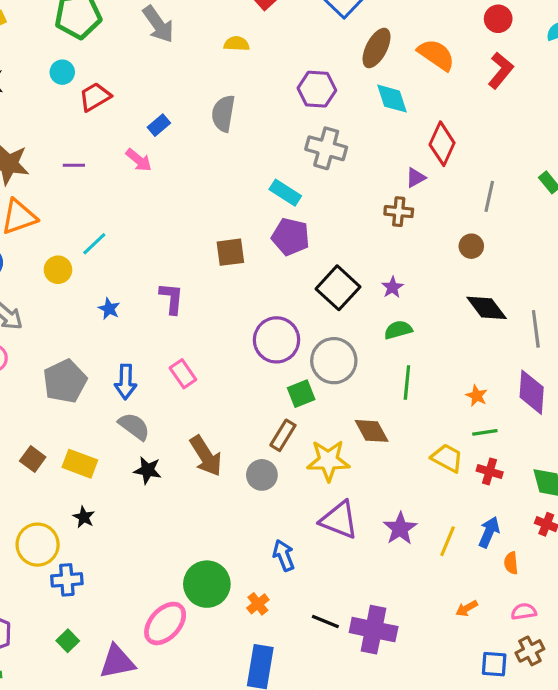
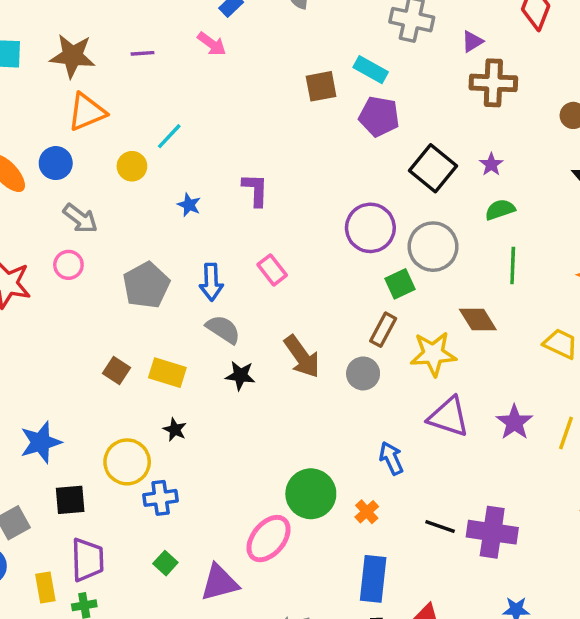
purple triangle: (416, 178) -> (472, 41), moved
brown cross: (399, 212) -> (493, 83), size x1.5
brown square: (230, 252) -> (321, 86), moved

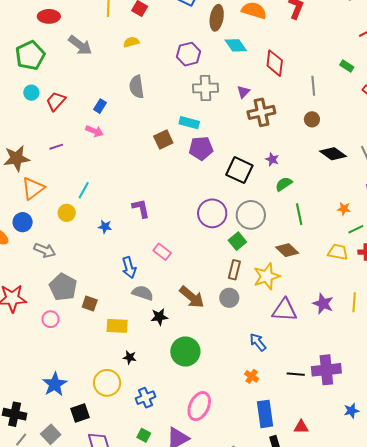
pink circle: (68, 265) -> (50, 319), moved
gray pentagon: (146, 285) -> (63, 287), moved
brown square: (117, 371) -> (90, 304), moved
green circle: (311, 494) -> (185, 352), moved
blue cross: (161, 498) -> (145, 398), moved

